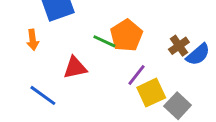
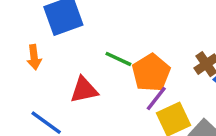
orange pentagon: (126, 35) -> (151, 73), moved

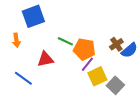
orange pentagon: (151, 73) -> (84, 49), turned -30

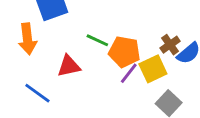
orange arrow: (16, 40) -> (27, 39), size x1.5
yellow square: (97, 76) -> (153, 69), moved

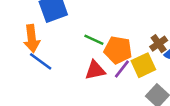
red triangle: (69, 66) -> (95, 70), moved
blue line: (37, 93) -> (41, 61), moved

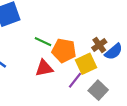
purple line: (122, 69) -> (75, 80), moved

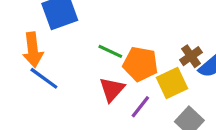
red triangle: (44, 68) -> (112, 89), turned -36
purple line: (75, 80) -> (140, 107), moved

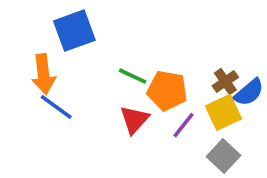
yellow square: (172, 83) -> (224, 112), moved
purple line: (140, 107) -> (183, 125), moved

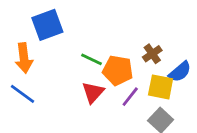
brown cross: (225, 81) -> (152, 54), moved
blue line: (56, 107) -> (23, 94), moved
yellow square: (224, 112) -> (161, 87), turned 36

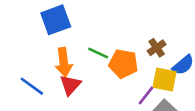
orange arrow: (24, 58) -> (64, 62), moved
red triangle: (93, 92) -> (70, 85), moved
purple line: (130, 97) -> (146, 96), moved

